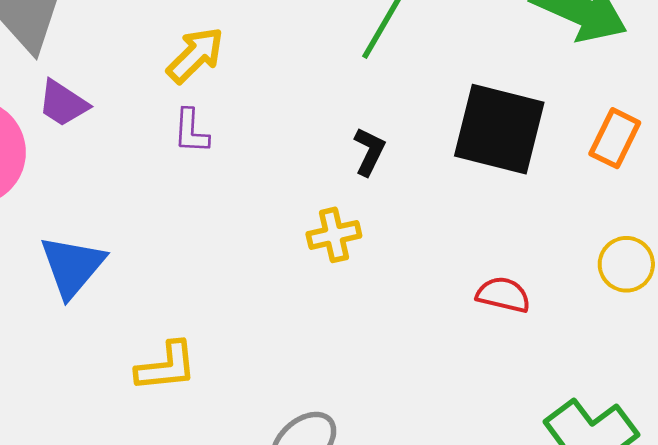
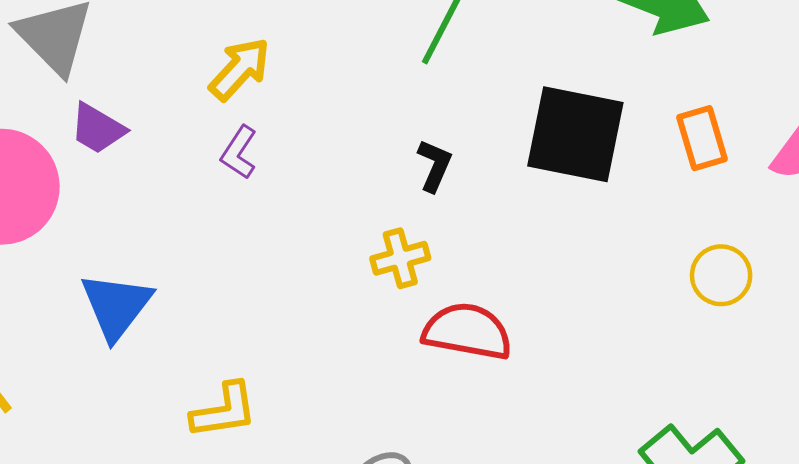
purple L-shape: (191, 131) -> (239, 152), turned 33
orange rectangle: (615, 138) -> (702, 138), turned -40
red semicircle: (503, 295) -> (467, 331), moved, size x1.5

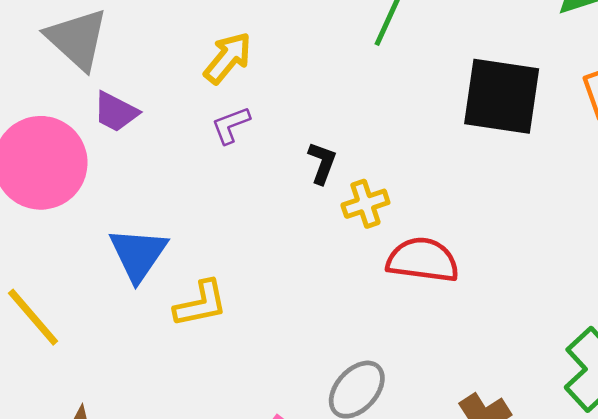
purple L-shape: (239, 152) -> (231, 125), turned 39
black L-shape: (435, 165) -> (322, 163), moved
yellow L-shape: (224, 411) -> (201, 304), moved

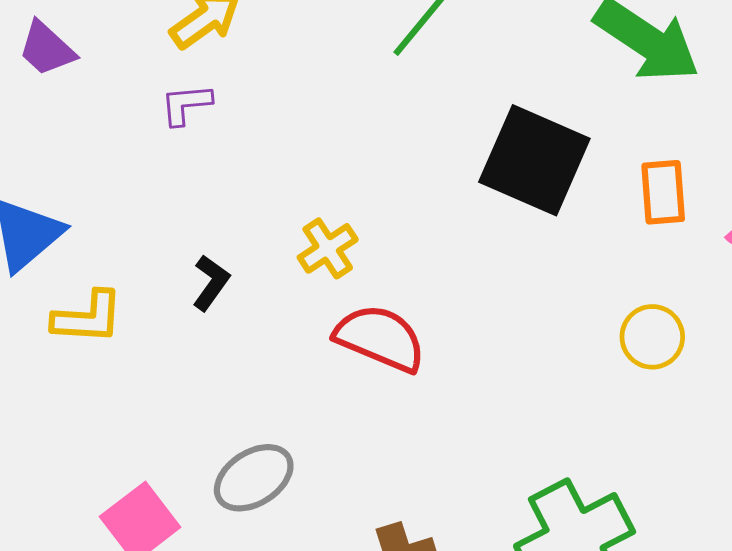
black L-shape: (322, 163) -> (211, 283), moved
yellow cross: (365, 204) -> (328, 248), turned -30

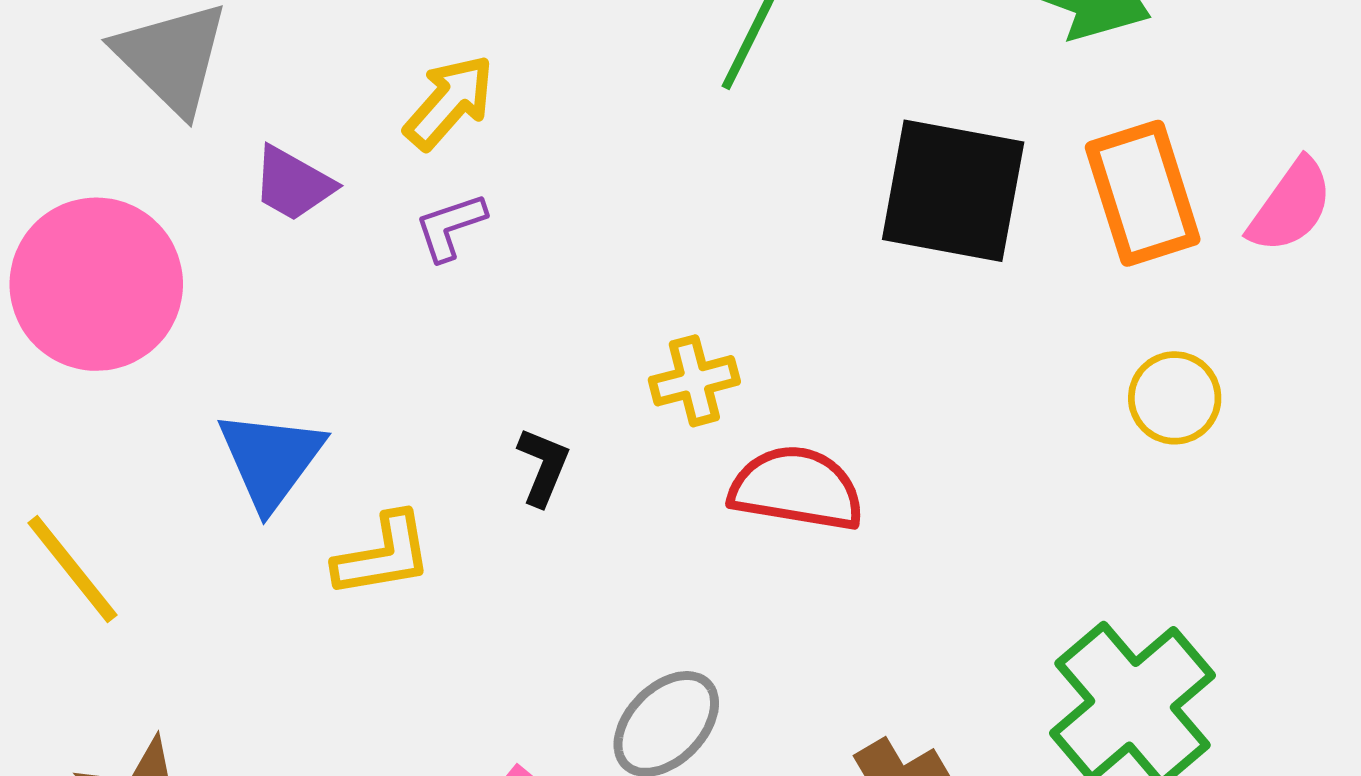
purple trapezoid: (47, 49) -> (293, 184), moved
orange rectangle: (663, 192) -> (1143, 193), size x1.5
yellow cross: (328, 248) -> (694, 381), turned 32

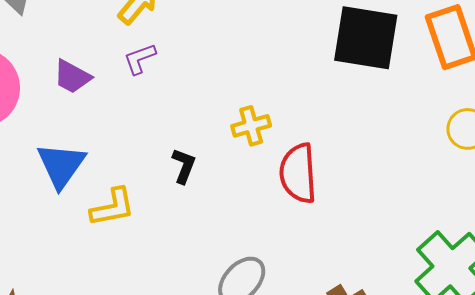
purple trapezoid: (293, 184) -> (72, 77), moved
red semicircle: (797, 488) -> (298, 173), turned -102

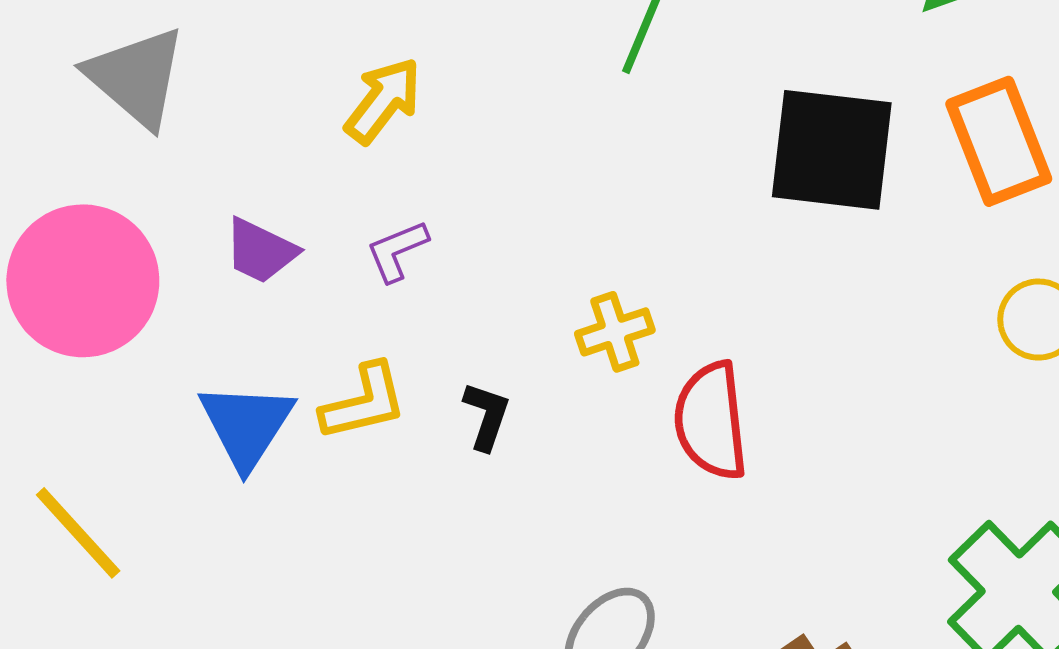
purple L-shape: (140, 59) -> (397, 251), moved
yellow L-shape: (113, 207) -> (364, 402), moved

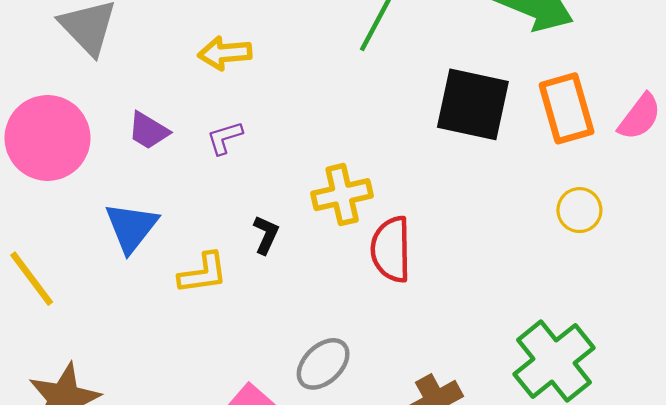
yellow arrow: (383, 100) -> (225, 53), turned -138
yellow cross: (615, 332) -> (342, 195), size x1.4
yellow L-shape: (364, 402) -> (203, 273), moved

